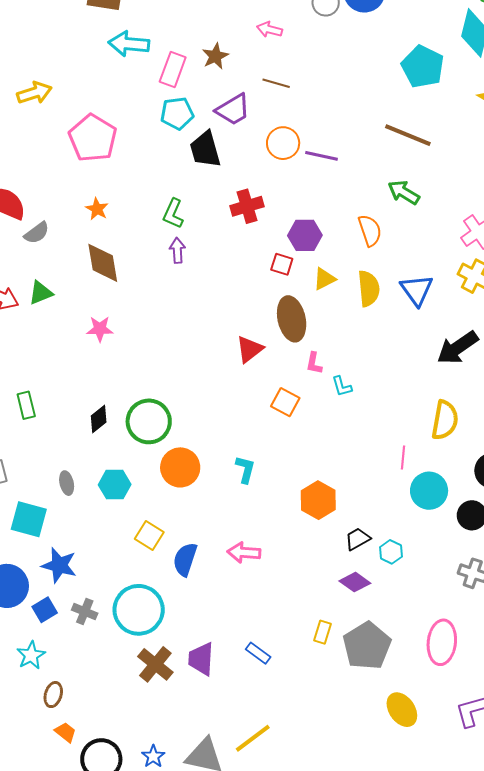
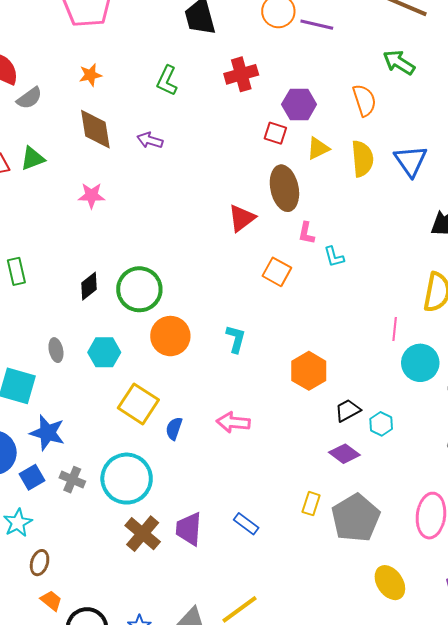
orange star: (97, 209) -> (90, 75), turned 30
purple arrow: (177, 250) -> (150, 140), moved, turned -70
yellow square: (149, 535) -> (138, 404), size x1.4
blue semicircle: (185, 559) -> (174, 428), size x0.7

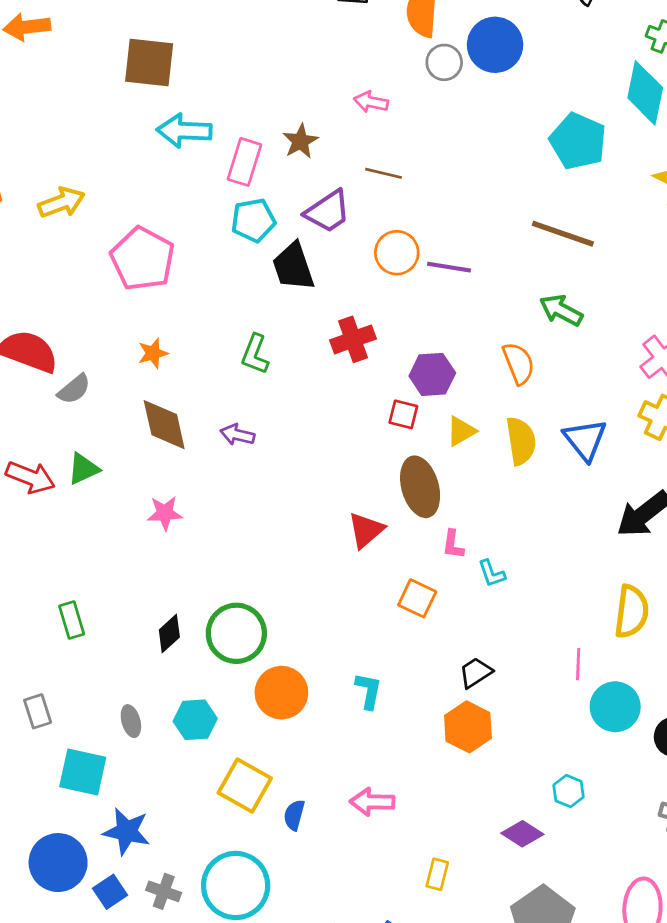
black trapezoid: (348, 410) -> (476, 673), moved
yellow rectangle: (311, 504) -> (437, 874), moved

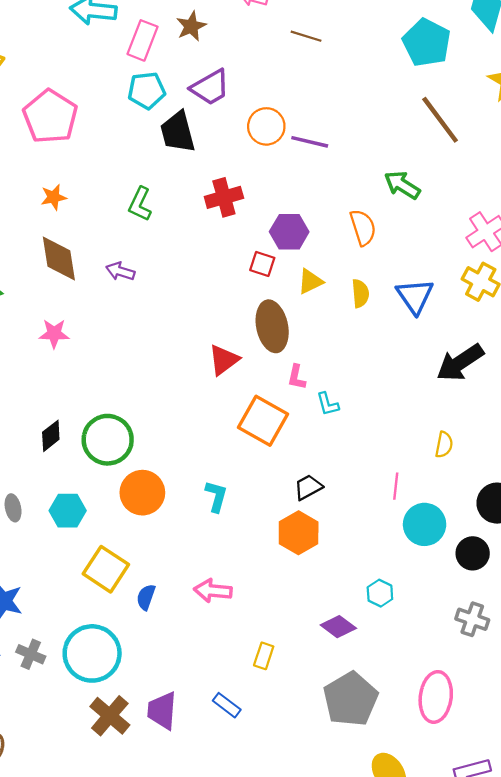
brown line: (384, 173) -> (306, 36), moved
brown line: (563, 234) -> (440, 120), moved, turned 30
yellow semicircle: (521, 441) -> (360, 293), size x0.7
orange square: (417, 598) -> (263, 421), size x1.5
yellow semicircle: (631, 612) -> (444, 445), size x0.6

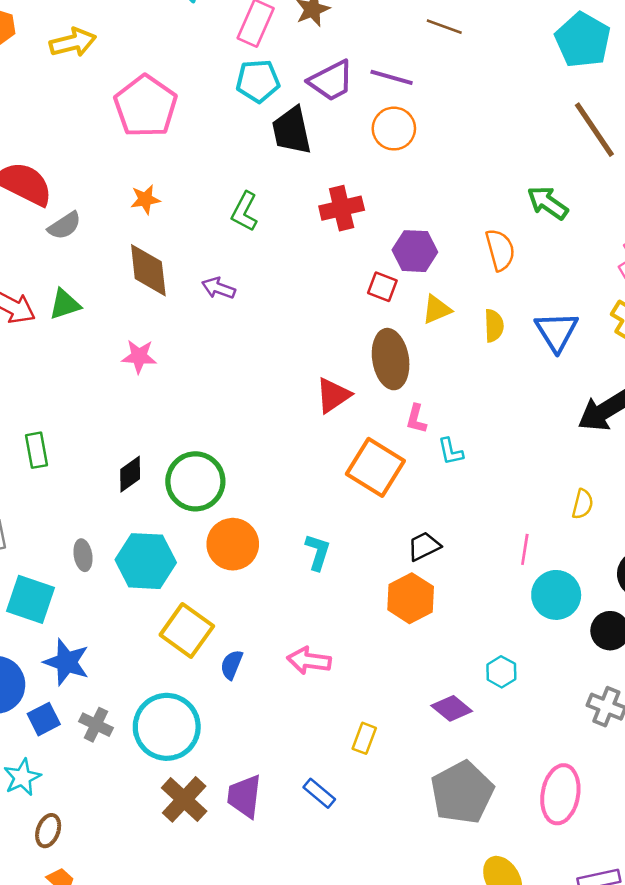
purple line: (310, 142) -> (392, 77), moved
cyan hexagon: (68, 511) -> (146, 561), size x1.4

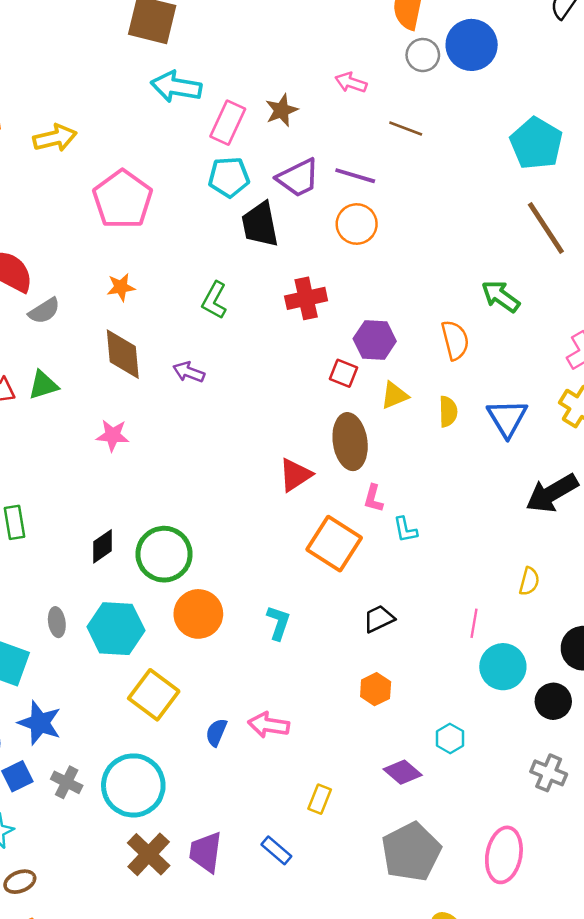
orange hexagon: (411, 598) -> (376, 689), moved, size x0.7
blue semicircle: (232, 665) -> (216, 732), moved
brown ellipse: (48, 831) -> (20, 882), turned 48

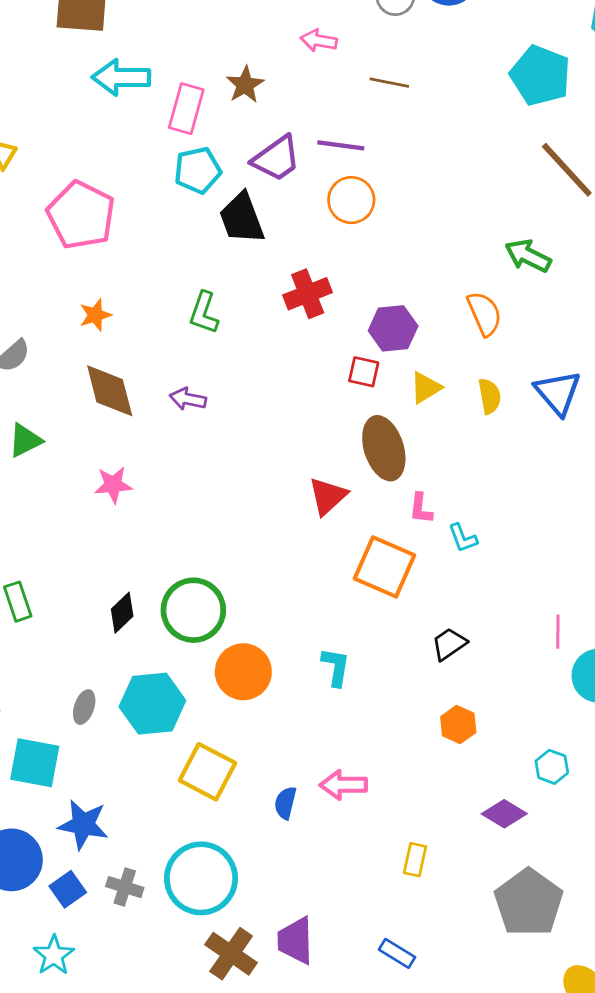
gray ellipse: (57, 622) -> (84, 707), turned 36
blue rectangle: (276, 850) -> (397, 953), moved

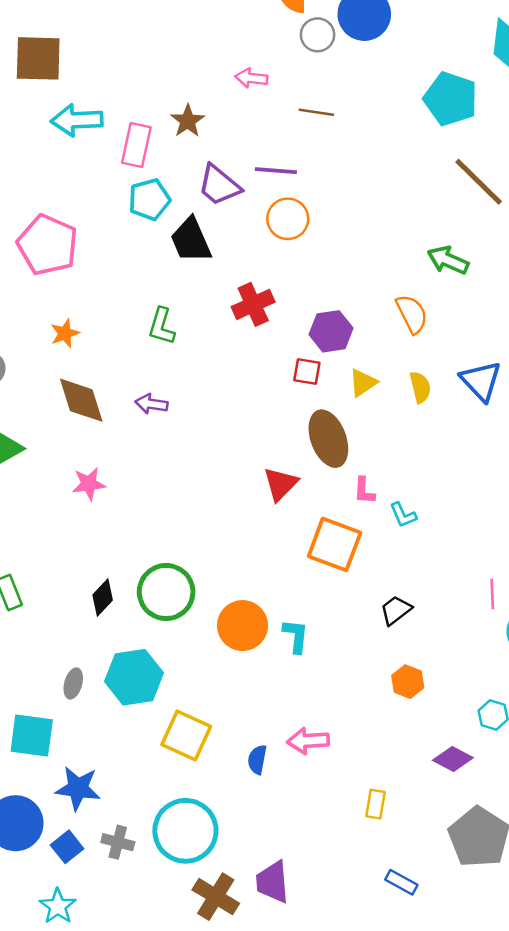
purple trapezoid: (276, 158) -> (219, 185), turned 78
orange circle: (243, 672) -> (243, 626), moved
blue rectangle: (397, 953) -> (401, 882), moved

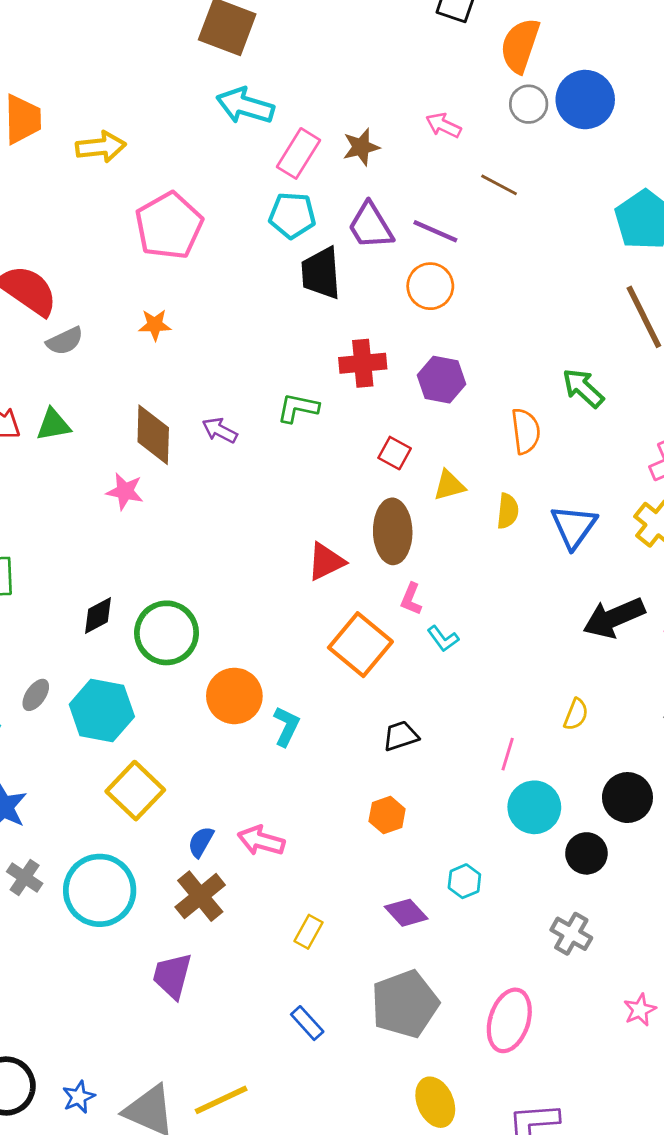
green L-shape: (162, 326) -> (298, 408), moved, turned 66
purple hexagon: (331, 331) -> (441, 380), moved
brown diamond: (81, 400) -> (153, 435), moved
cyan L-shape: (403, 515) -> (443, 639), turned -32
brown cross: (216, 897) -> (200, 896), moved

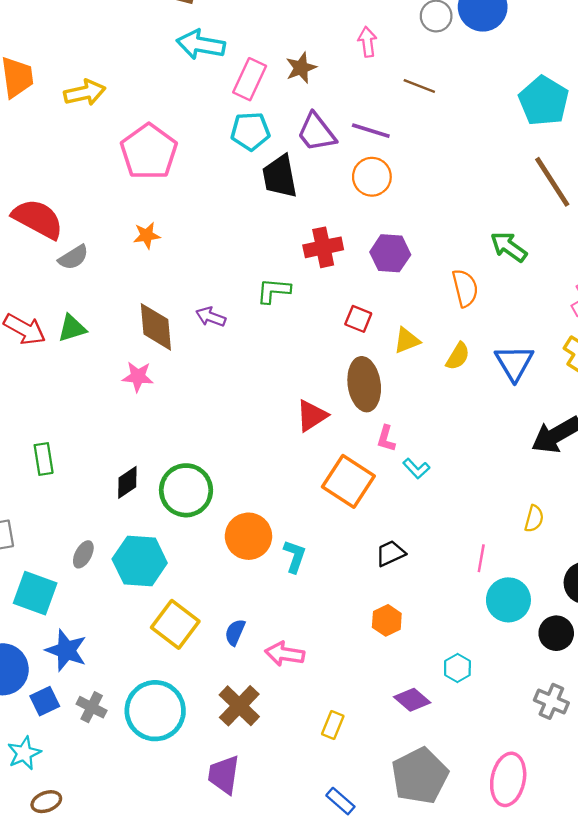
pink arrow: (443, 125) -> (367, 42), turned 64
yellow semicircle: (508, 511) -> (458, 356), turned 32
blue semicircle: (201, 842) -> (235, 632), moved

